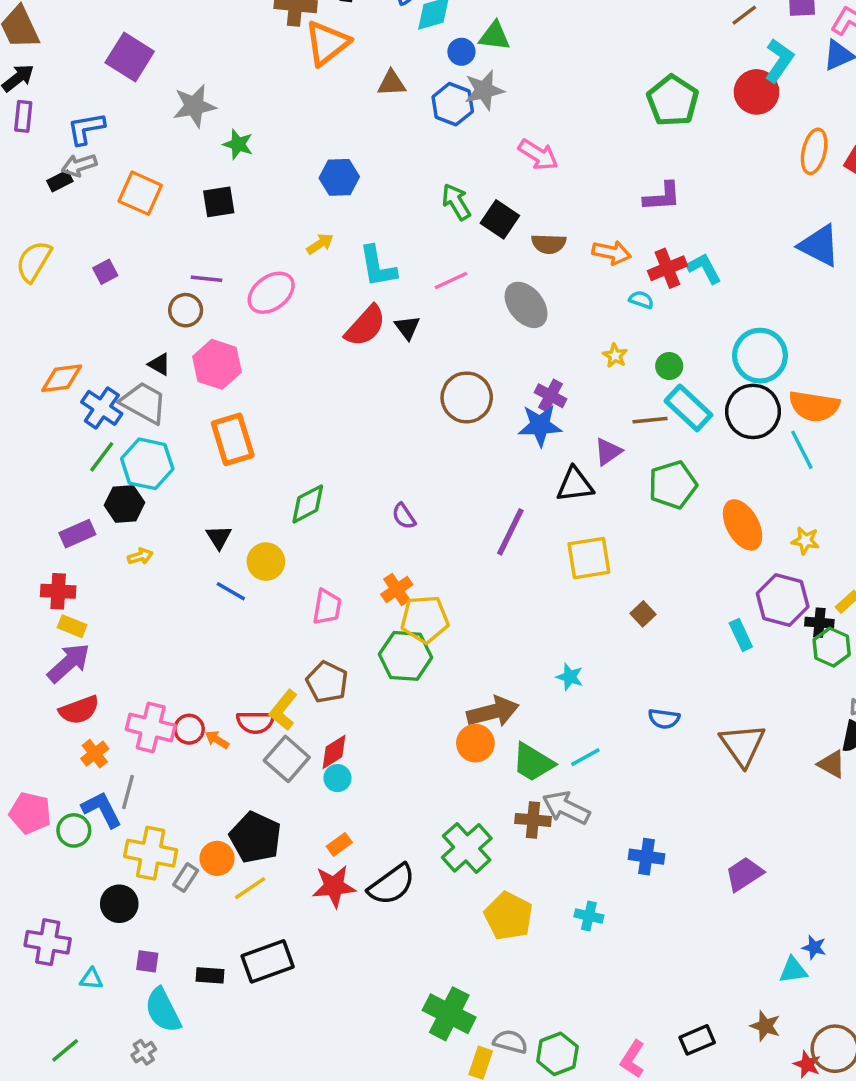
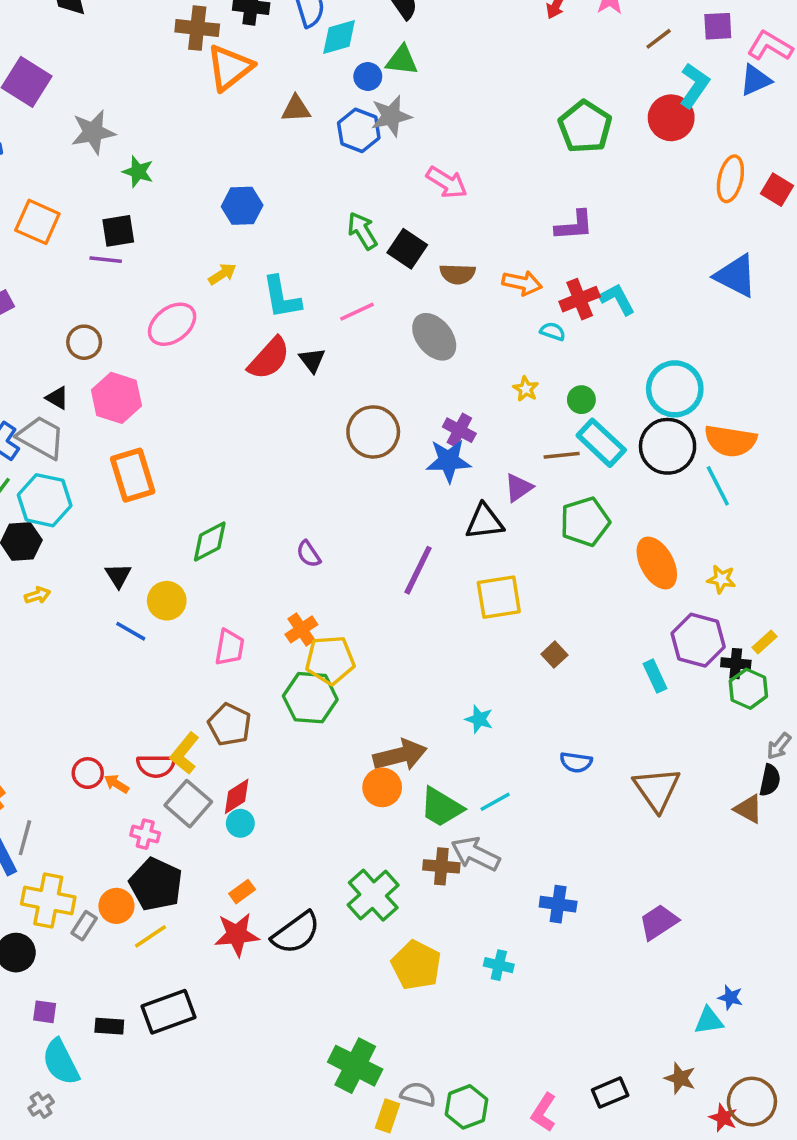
purple line: (207, 279) -> (106, 260), moved
pink cross: (151, 727) -> (145, 834), moved, size x0.6

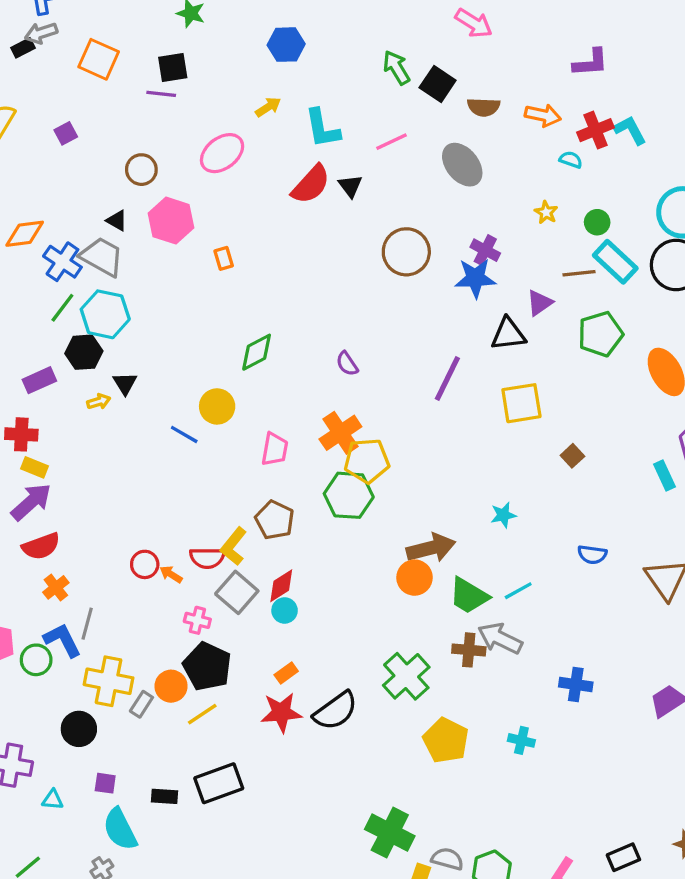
orange rectangle: (133, 475) -> (224, 258), moved, size x0.5
black triangle: (118, 576) -> (125, 383), moved
orange cross: (301, 629) -> (340, 433), size x1.4
cyan star: (479, 719) -> (503, 515), turned -30

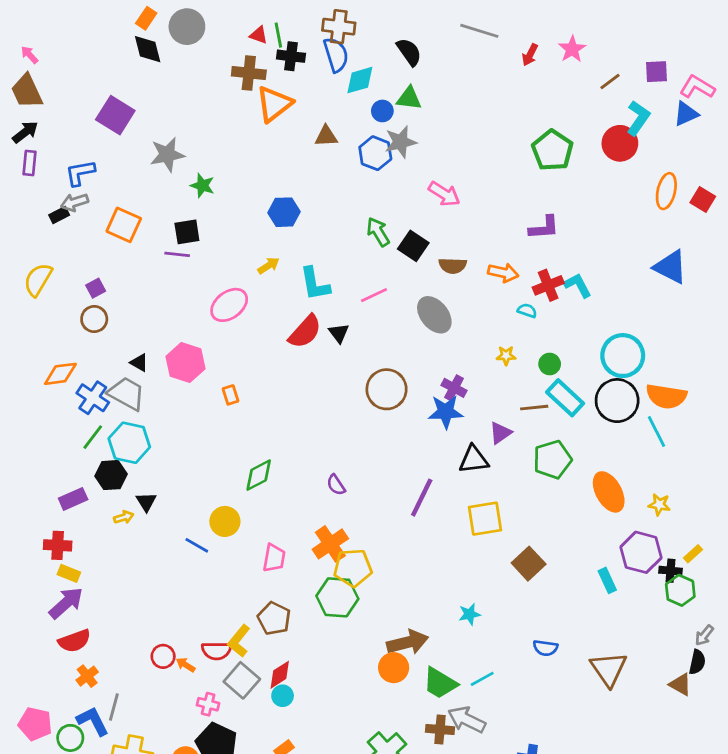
brown circle: (141, 170) -> (94, 319), moved
yellow star: (546, 212) -> (506, 356), turned -30
brown square: (572, 456) -> (529, 564), size x1.6

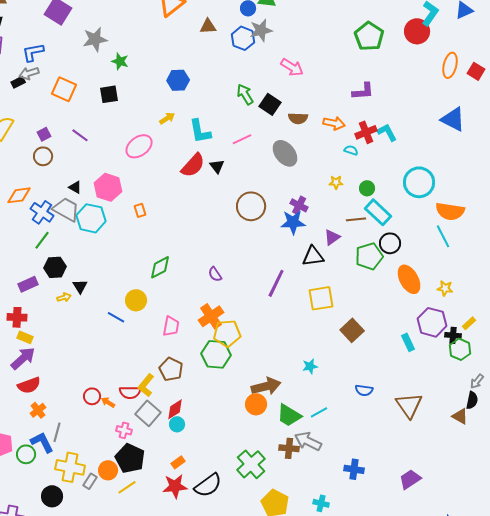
purple line: (177, 254) -> (80, 135), moved, turned 30
black circle: (617, 401) -> (390, 243), moved, size x0.7
cyan hexagon: (129, 443) -> (91, 218), moved

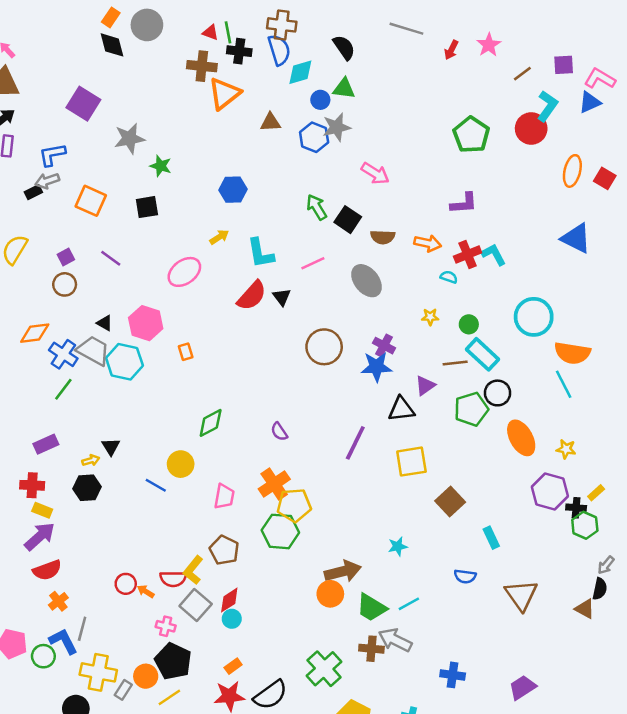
black hexagon: (55, 267) -> (87, 488), moved
cyan rectangle: (408, 342) -> (491, 538), moved

